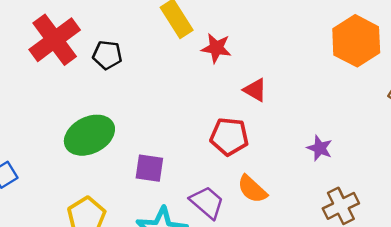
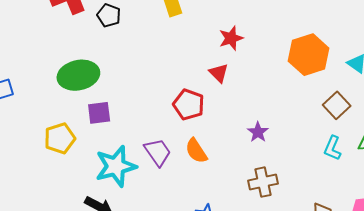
red star: (216, 48) -> (231, 38), moved, turned 30
purple square: (149, 168) -> (99, 113), moved, turned -30

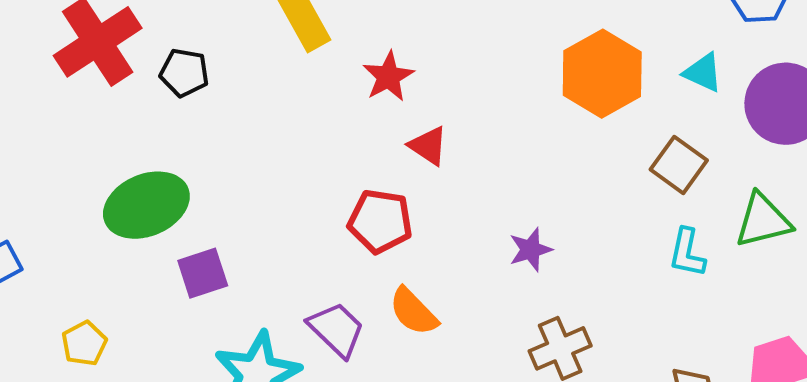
red star: (231, 38) -> (388, 77), moved
purple star: (258, 132) -> (530, 250), turned 30
yellow pentagon: (60, 138) -> (84, 343), moved, size x0.7

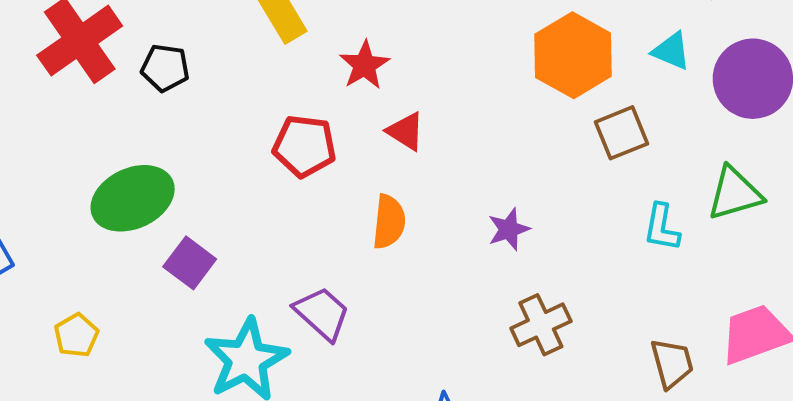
brown square: (679, 165) -> (622, 133), moved, turned 34
red pentagon: (380, 221) -> (304, 146), moved
purple square: (203, 273) -> (190, 263), turned -33
orange semicircle: (413, 312) -> (389, 222), moved, turned -128

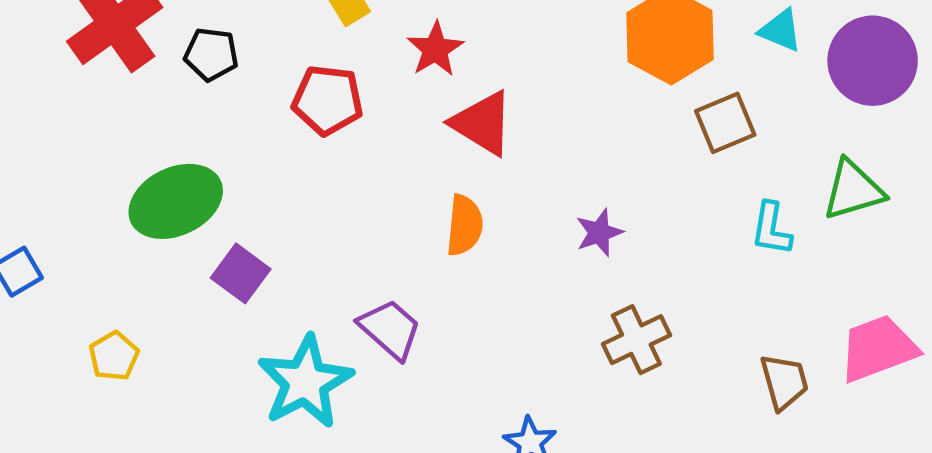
red triangle: (406, 131) -> (482, 123), size x1.5
red pentagon: (304, 146) -> (328, 100), moved

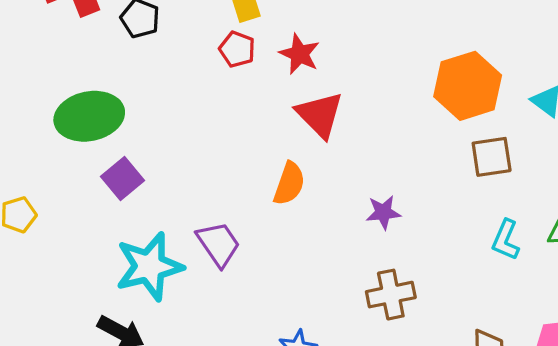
red star: (435, 49) -> (299, 54), turned -30
red pentagon: (328, 100) -> (237, 49), moved, size x0.7

